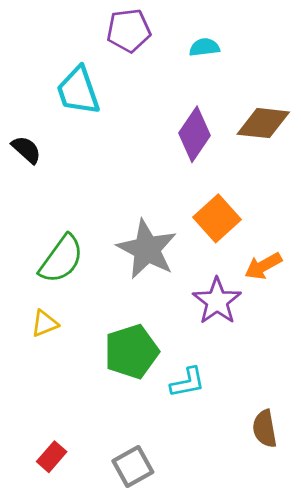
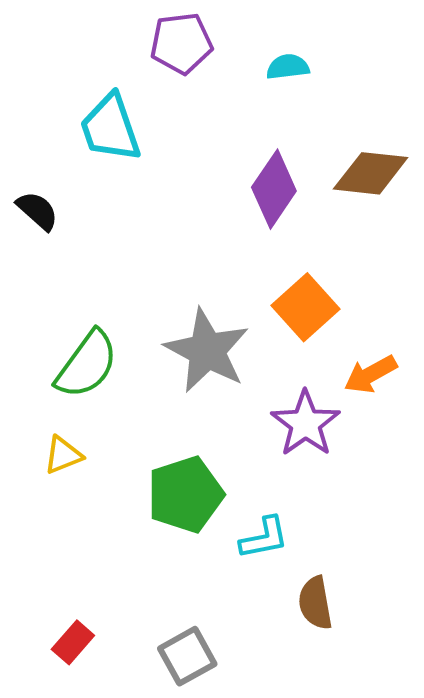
brown semicircle: (265, 429) -> (315, 603), moved

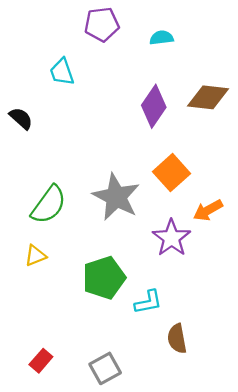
cyan trapezoid: (110, 128) -> (62, 72), size x0.7

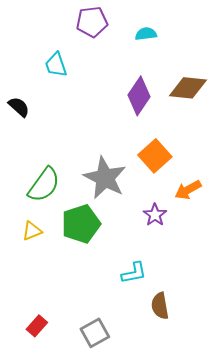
purple star: (171, 238) -> (155, 215), size x0.7
green pentagon: (104, 278) -> (81, 224), moved

